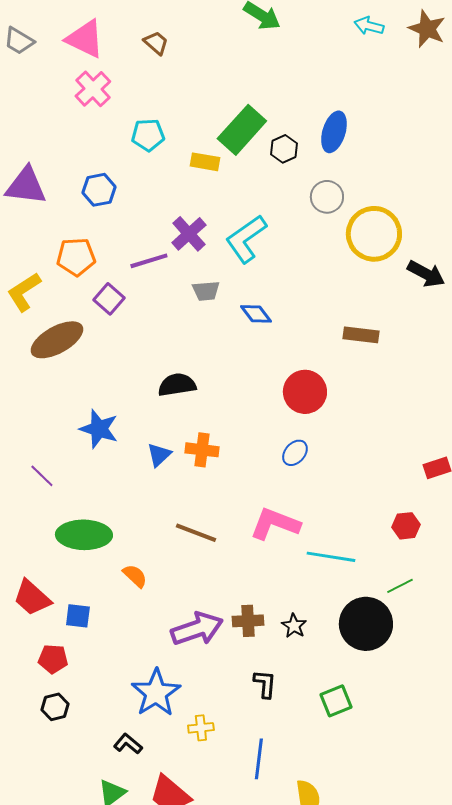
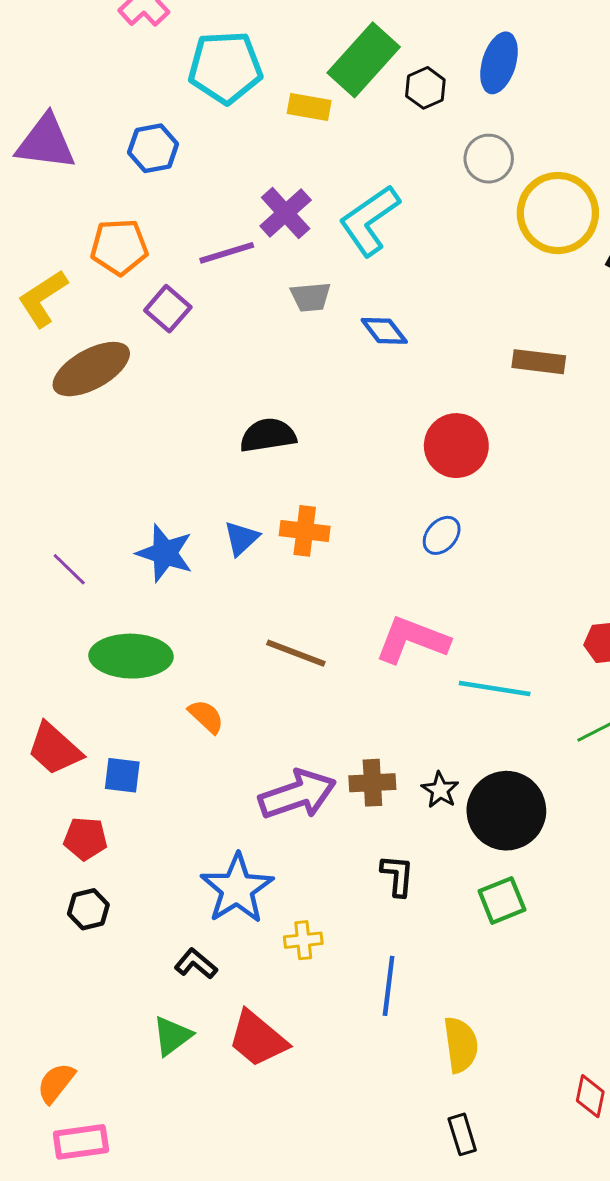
cyan pentagon: (148, 135) -> (225, 67), size x1.5
blue star: (99, 429) -> (165, 553), moved
black circle: (366, 624) -> (506, 811), moved

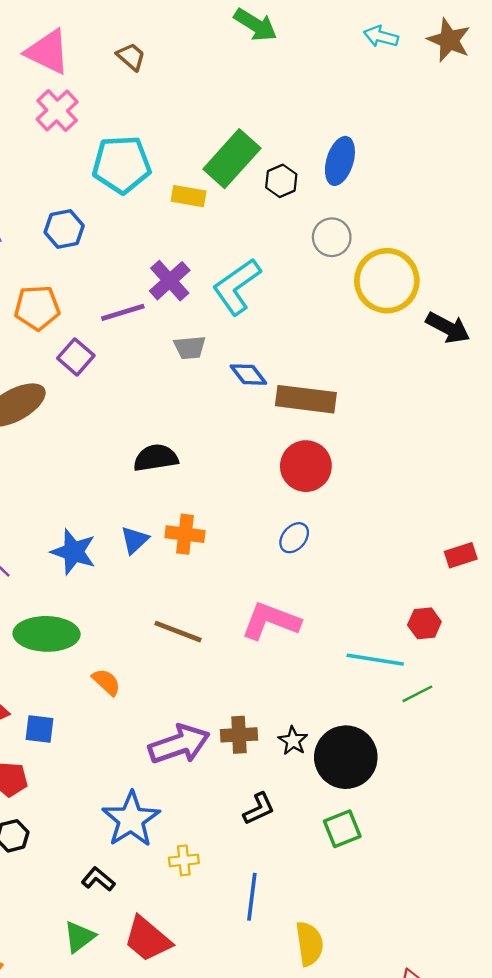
brown rectangle: (539, 362) -> (306, 399), moved, size x1.4
cyan line: (495, 688) -> (375, 660), moved
black L-shape: (397, 875) -> (259, 809), turned 60

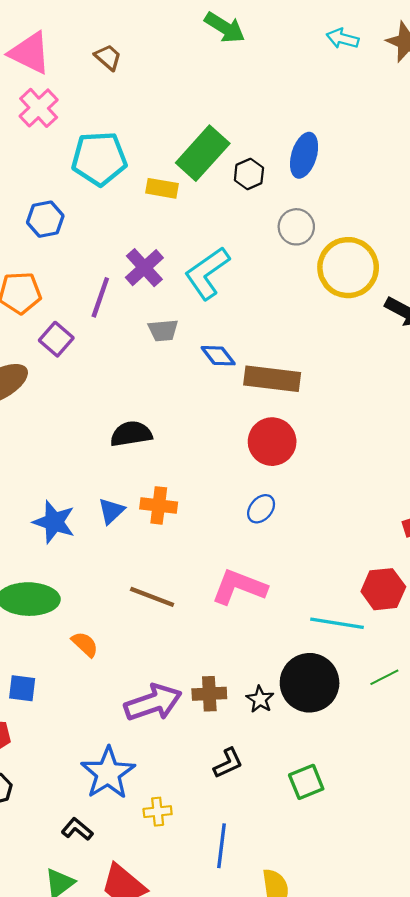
purple line: (123, 312) -> (100, 297), turned -54
red hexagon: (424, 623) -> (383, 589), size x1.4
green line: (417, 694) -> (384, 677), moved
black circle: (346, 757) -> (310, 683), moved

